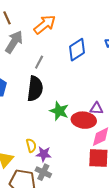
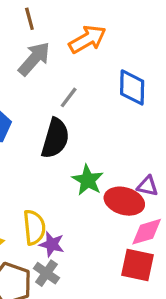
blue diamond: (77, 50) -> (132, 87), turned -65
yellow semicircle: (31, 145) -> (34, 227), size x1.5

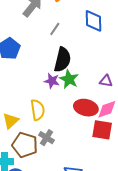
black semicircle: (55, 138) -> (62, 60), moved
red ellipse: (124, 201) -> (86, 108), moved
purple star: (52, 244) -> (52, 81), moved

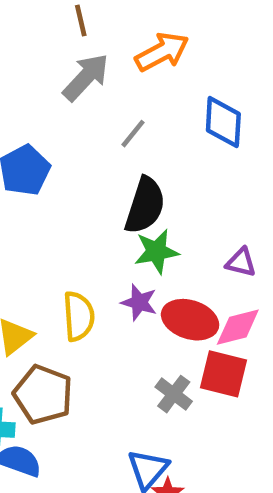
green star: (69, 79) -> (156, 251), turned 30
purple star: (52, 81) -> (139, 302), moved
gray cross: (46, 138) -> (174, 394), moved

